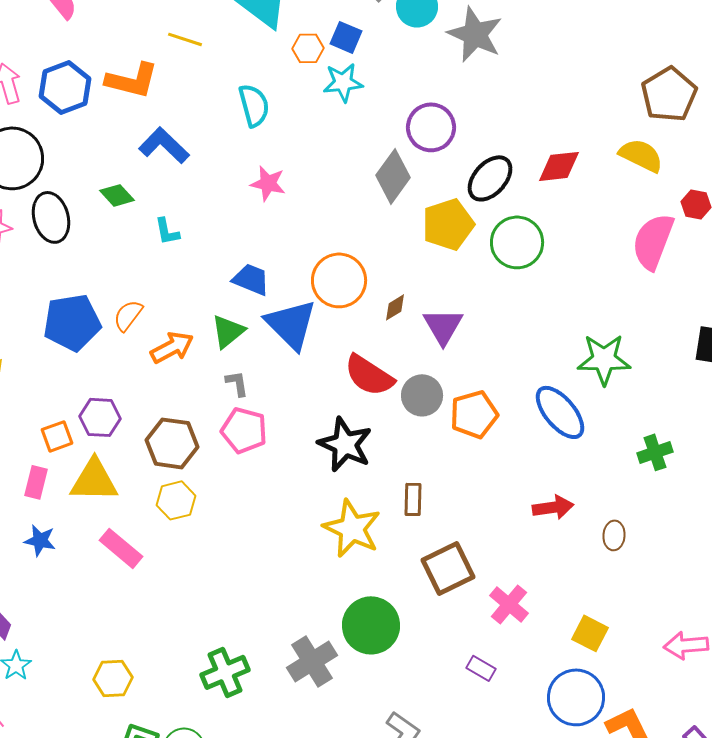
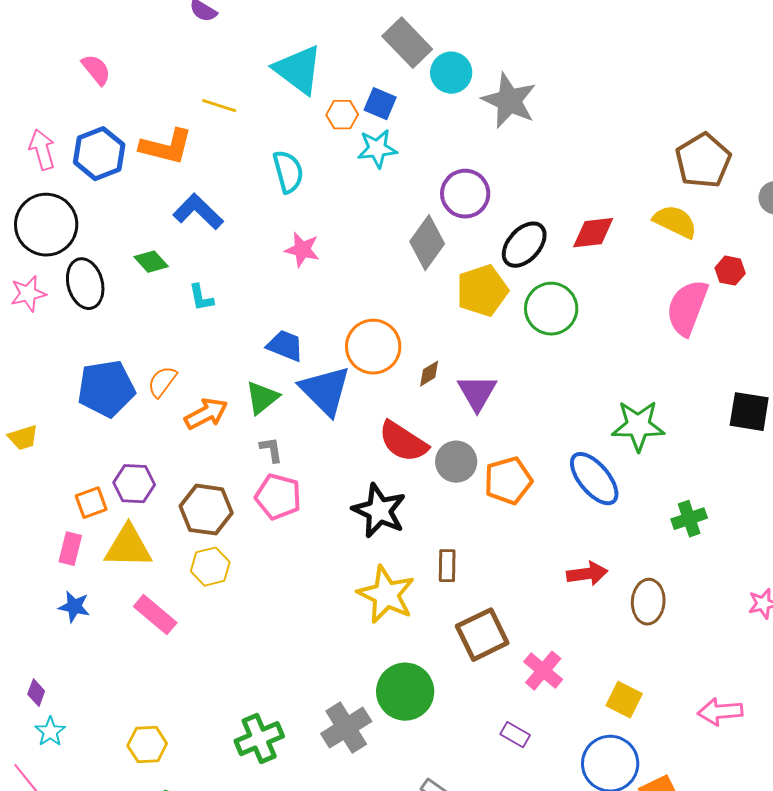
brown ellipse: (614, 535) -> (648, 602), size x1.5

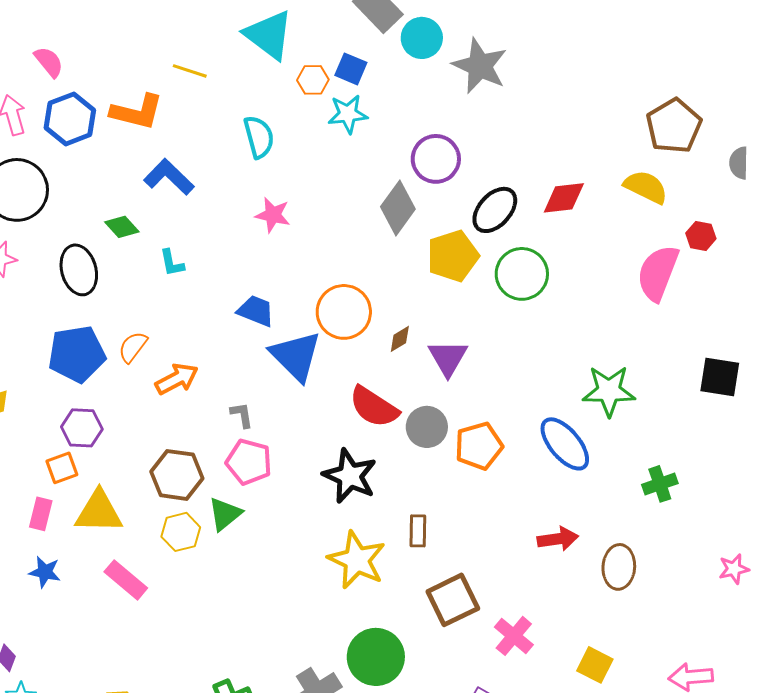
pink semicircle: (96, 70) -> (49, 62), moved
black ellipse: (85, 284) -> (79, 270), moved
green triangle: (262, 398) -> (225, 514), moved
purple hexagon: (134, 484) -> (82, 428), moved

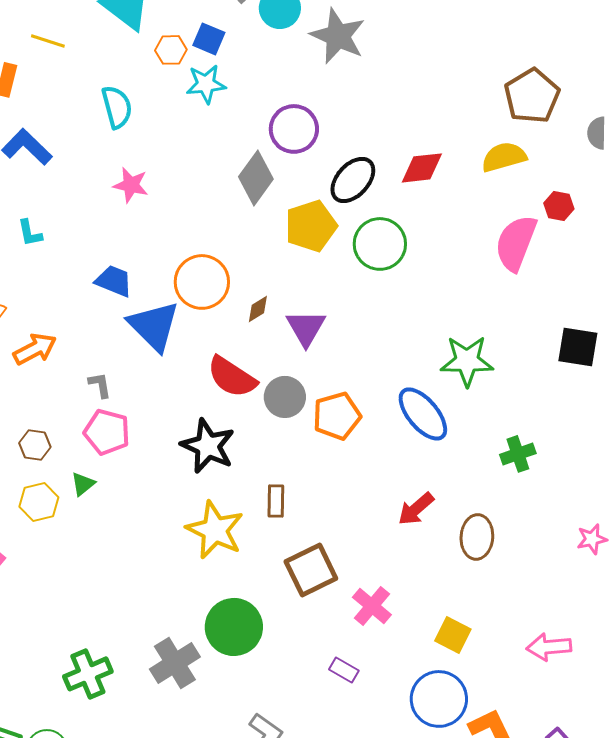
yellow semicircle: (646, 187) -> (504, 157), turned -42
brown hexagon: (177, 475) -> (35, 445), size x0.6
green triangle: (225, 514) -> (83, 484), size x0.7
red arrow: (558, 539) -> (416, 509), turned 147

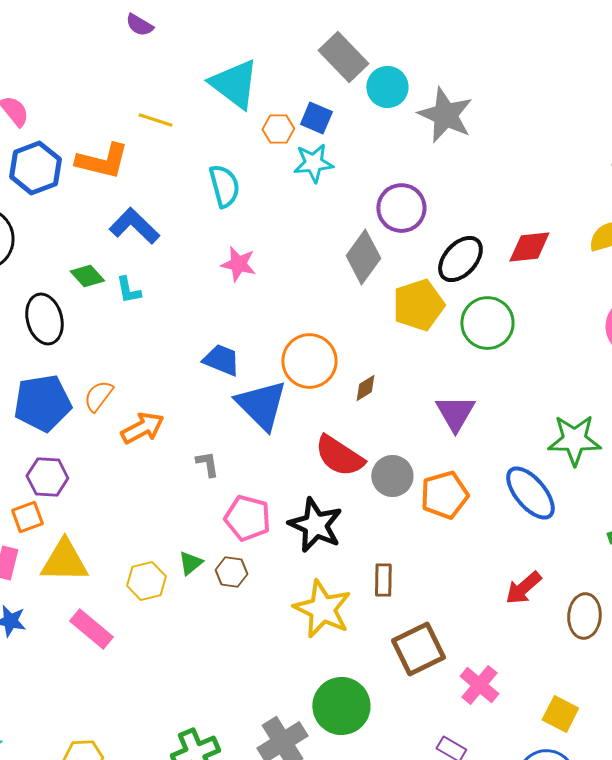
cyan L-shape: (30, 233) -> (128, 290), moved
purple triangle: (306, 328) -> (455, 413), moved
pink pentagon: (107, 432) -> (247, 518), moved
brown hexagon: (35, 445) -> (231, 572), moved

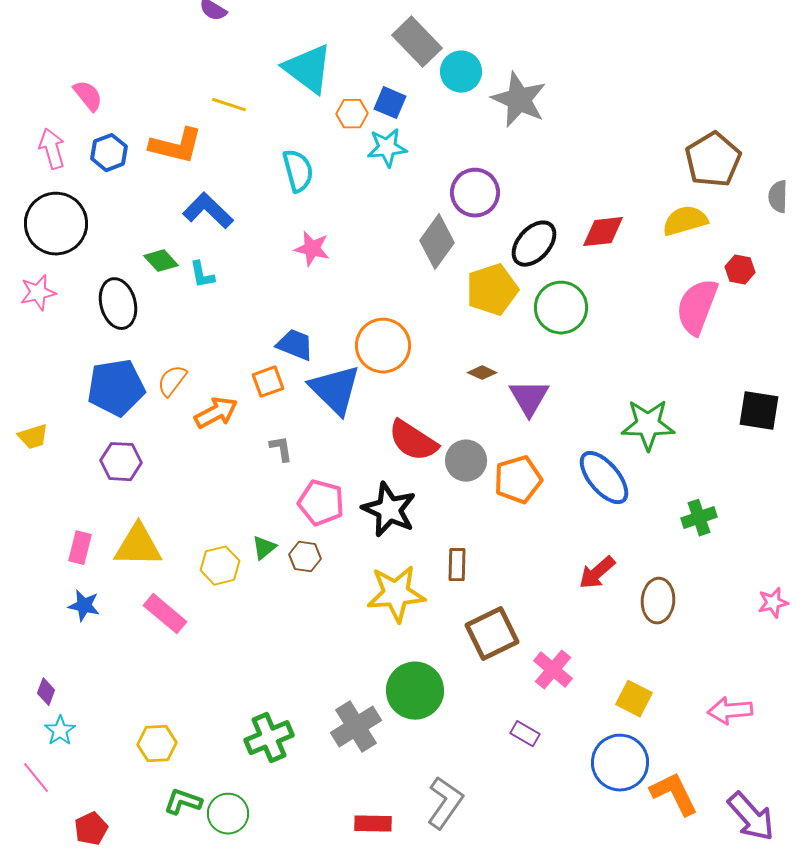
blue hexagon: (35, 168) -> (109, 153), size x0.7
brown diamond: (365, 388) -> (482, 373), moved, turned 56
orange square: (27, 517) -> (268, 382), moved
yellow star: (322, 609) -> (396, 594), turned -30

